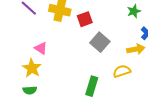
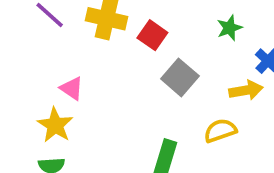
green star: (134, 11) -> (229, 28), moved
red square: (85, 19) -> (152, 35), turned -35

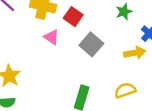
pink triangle: (72, 88) -> (51, 37), moved
yellow semicircle: (220, 131) -> (125, 90), moved

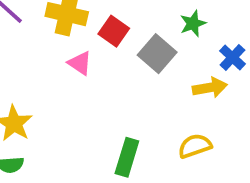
gray square: (91, 44) -> (157, 54), moved

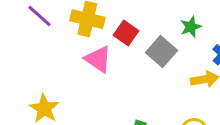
pink triangle: (80, 63) -> (98, 59), size x1.4

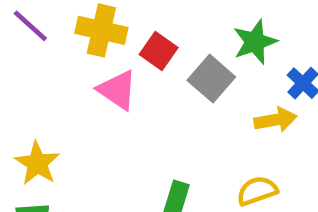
green star: (191, 27) -> (255, 42), size x1.4

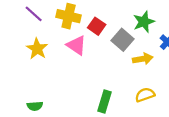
yellow arrow: (275, 120) -> (143, 59), moved
yellow star: (37, 163) -> (37, 49), moved

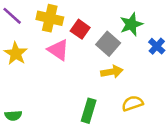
yellow arrow: (143, 59) -> (112, 72), moved

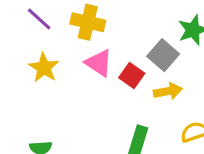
red square: (80, 29) -> (132, 76), moved

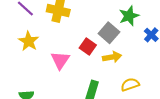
pink triangle: (99, 63) -> (60, 60), moved, turned 30

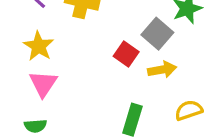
pink triangle: (60, 60) -> (43, 84), moved

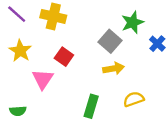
red square: (126, 54) -> (64, 57), moved
pink triangle: (43, 84) -> (43, 79), moved

